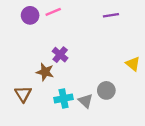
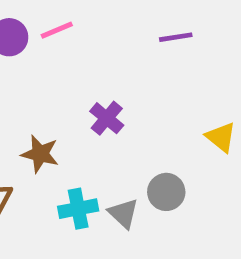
purple cross: (60, 55) -> (107, 118), moved

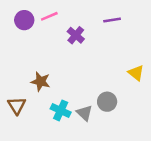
purple cross: (107, 118) -> (76, 35), moved
cyan cross: (78, 209) -> (61, 110), turned 36

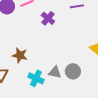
gray triangle: (84, 113) -> (55, 72), moved, turned -32

